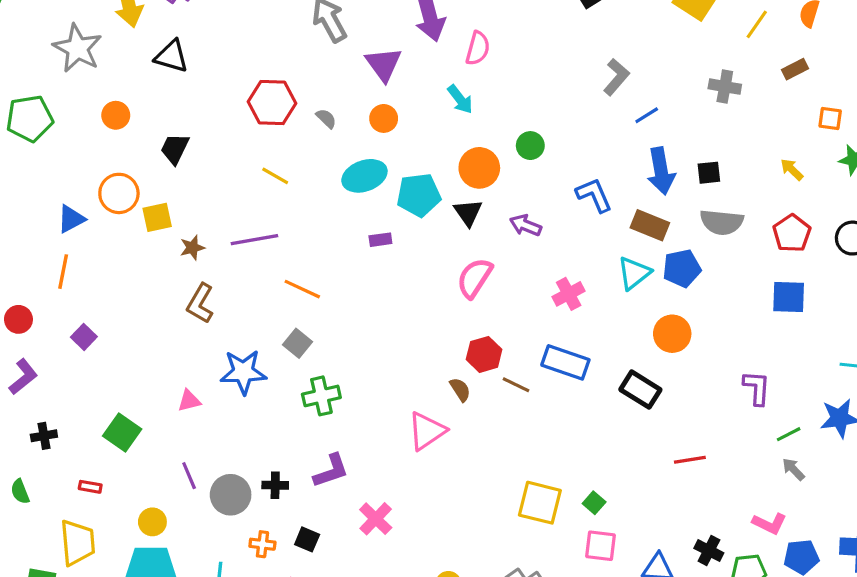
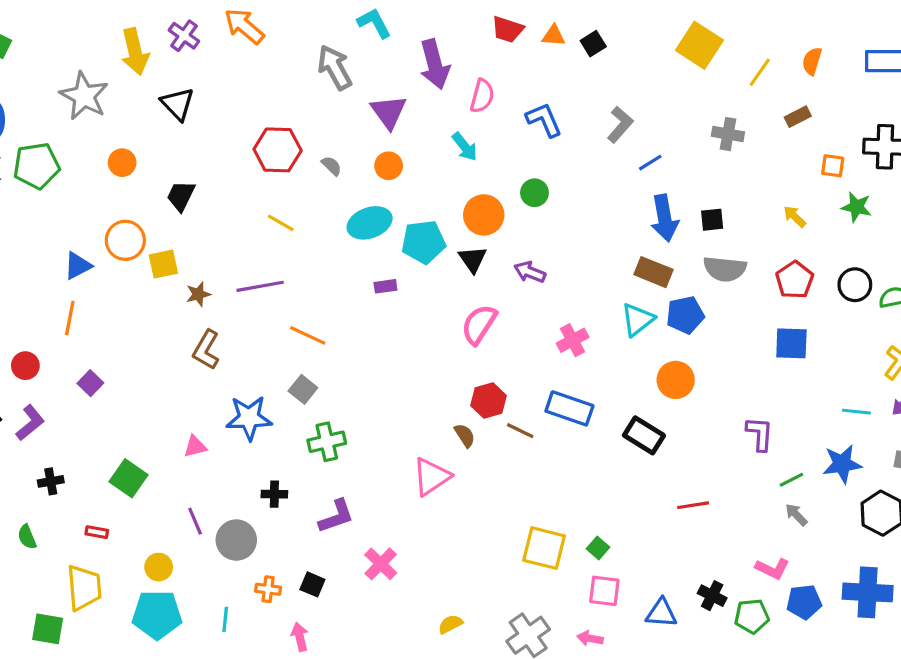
black triangle: (172, 56) -> (178, 104), turned 30
blue L-shape: (594, 195) -> (544, 120), moved
black cross: (275, 485) -> (274, 494), moved

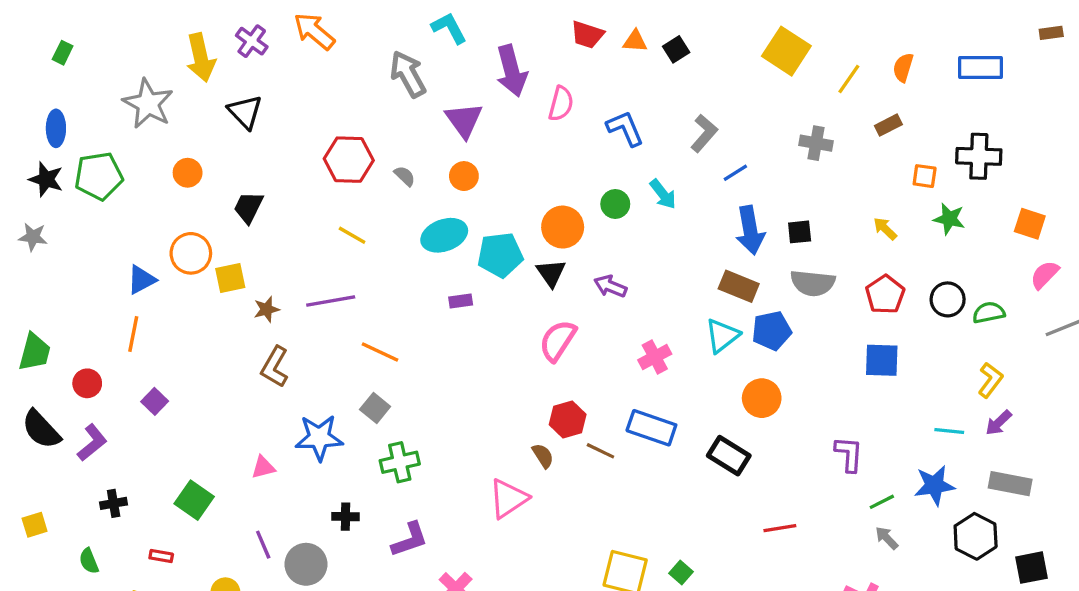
cyan arrow: (465, 147) -> (663, 194), moved

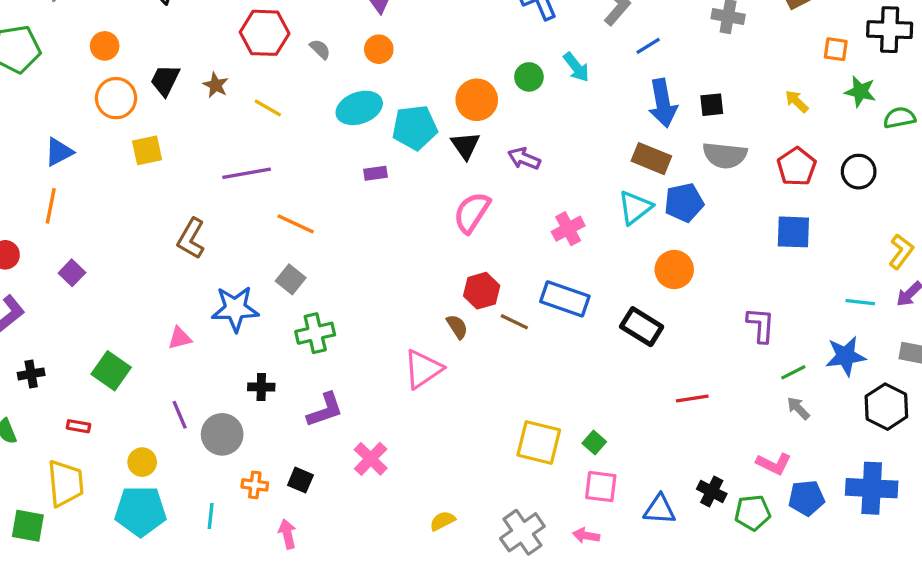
orange circle: (191, 253) -> (116, 98), moved
brown star: (267, 309) -> (216, 85), moved, turned -30
green semicircle: (989, 313) -> (899, 118), moved

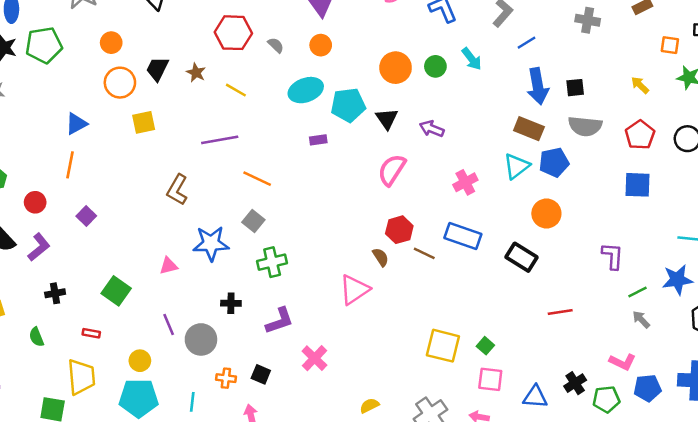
orange circle: (477, 100) -> (396, 68), moved
black cross: (712, 491) -> (575, 383), turned 30

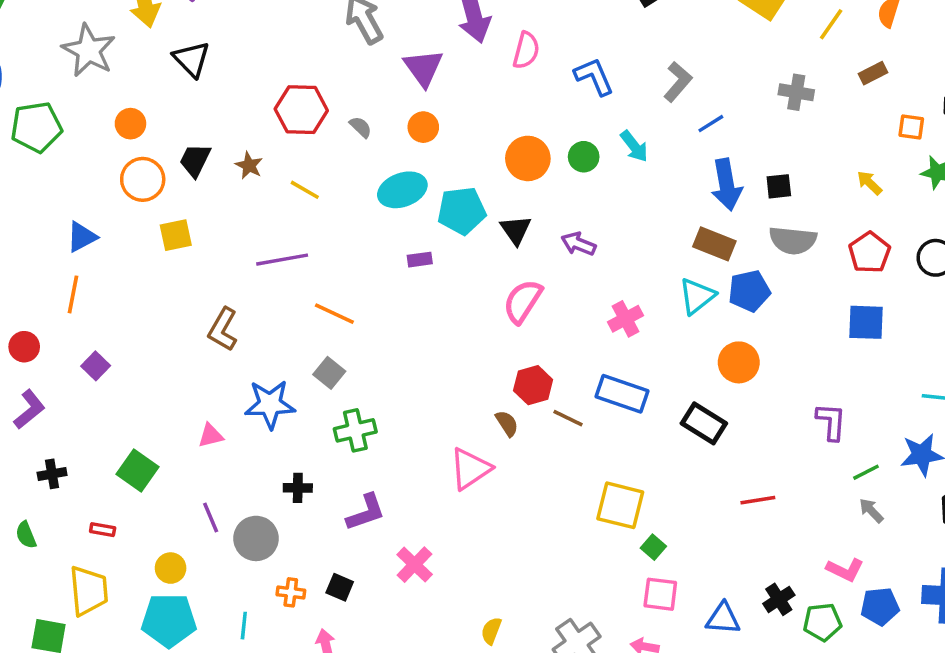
yellow square: (443, 346) -> (620, 505), moved
yellow semicircle: (369, 406) -> (491, 631), turned -42

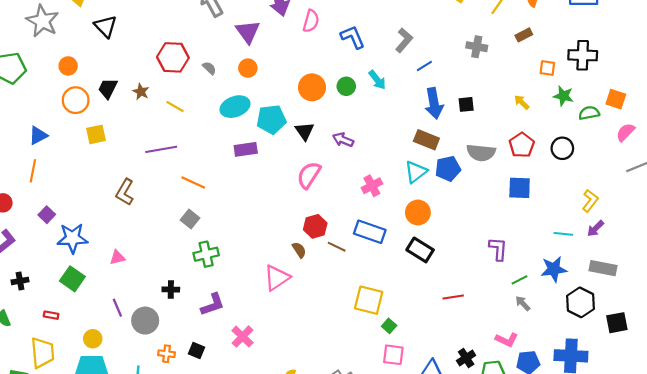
gray semicircle: (793, 240) -> (481, 153), moved
purple rectangle: (420, 260) -> (246, 149), size x1.5
orange circle: (739, 362) -> (418, 212), moved
blue star: (270, 404) -> (72, 238), moved

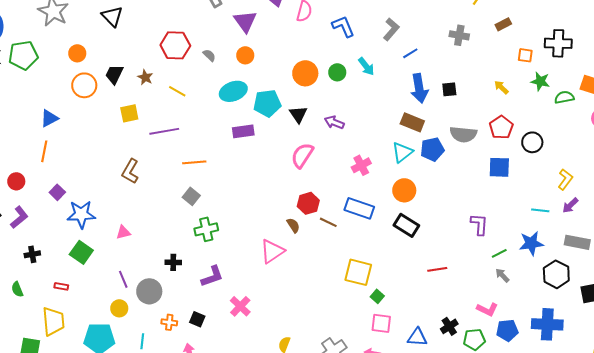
yellow square: (96, 134) -> (129, 113), moved
black circle: (562, 148) -> (532, 142), moved
orange line: (193, 183) -> (194, 162), turned -30
yellow circle: (93, 339) -> (119, 308), moved

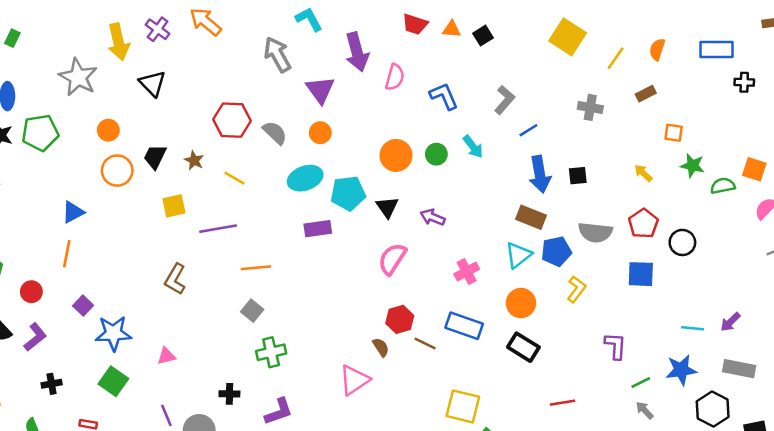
black cross: (558, 43) -> (744, 82), moved, size x0.6
gray semicircle: (209, 55) -> (275, 133), size x1.5
yellow L-shape: (565, 179) -> (576, 289), moved

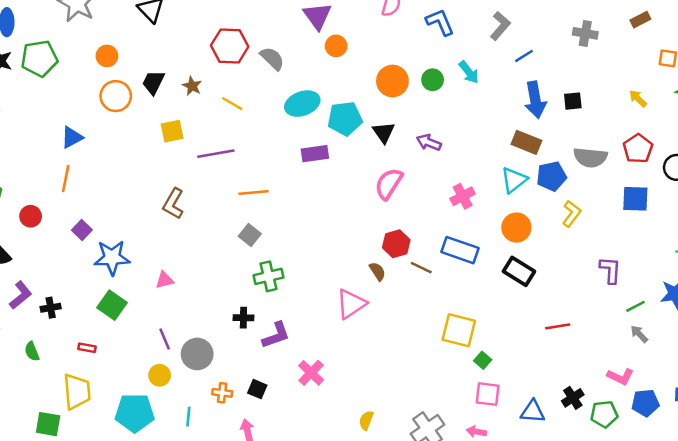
orange circle: (320, 133) -> (336, 46), moved
purple L-shape: (35, 337) -> (21, 295), moved
black cross: (229, 394) -> (243, 318), moved

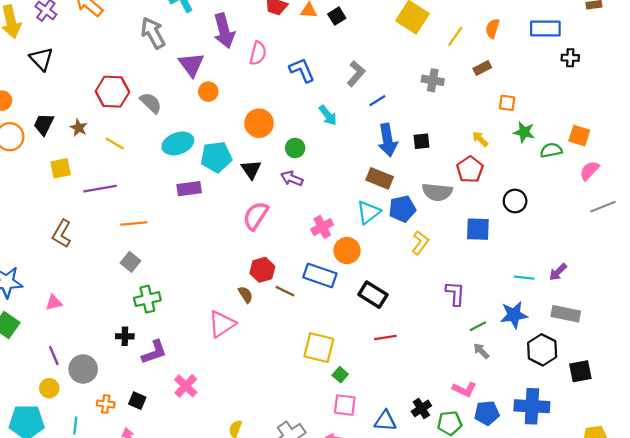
green circle: (433, 80) -> (295, 148), moved
red pentagon: (638, 149) -> (470, 169), moved
orange circle: (516, 228) -> (347, 251), moved
red line: (558, 326) -> (385, 337), moved

